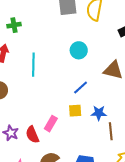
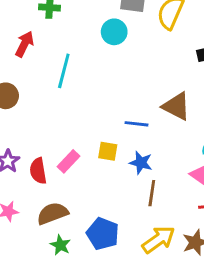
cyan circle: (79, 50) -> (114, 32), moved
blue line: (81, 87) -> (137, 124), moved, turned 35

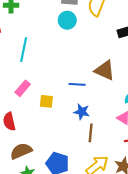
cyan circle: (114, 32) -> (67, 20), moved
yellow square: (108, 151) -> (46, 101), moved
pink rectangle: (68, 161) -> (23, 88), moved

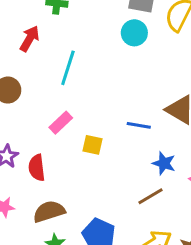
blue star: (82, 112) -> (164, 163), moved
brown line: (91, 133) -> (150, 196), turned 48

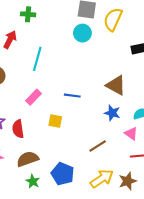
blue line: (139, 125) -> (72, 96), moved
yellow square: (92, 145) -> (55, 121), moved
blue star: (164, 163) -> (112, 113), moved

